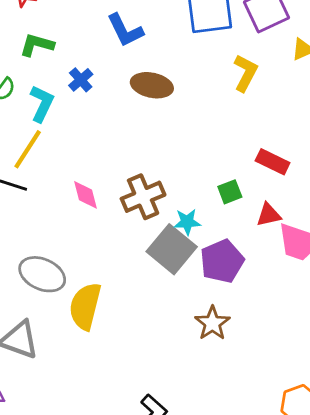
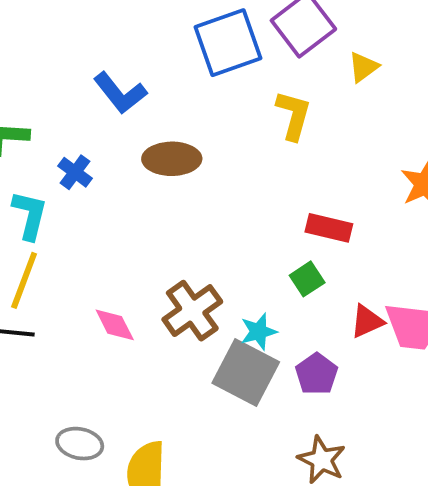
red rectangle: (273, 162) -> (329, 228), moved
red triangle: (269, 215) -> (367, 321), moved
purple pentagon: (222, 261) -> (317, 374), size x0.7
gray ellipse: (42, 274) -> (80, 444), size x0.7

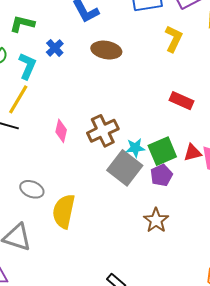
green square: (307, 279) -> (162, 151), moved, size x1.6
pink diamond: (115, 325) -> (61, 131), turned 30

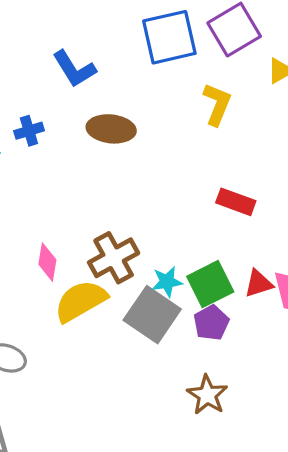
blue cross: (55, 48) -> (29, 131), turned 30
yellow semicircle: (64, 211) -> (81, 301), moved, turned 52

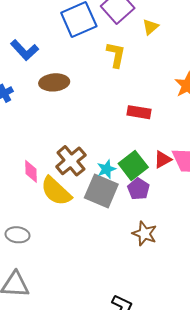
yellow semicircle: (81, 301) -> (56, 191), turned -96

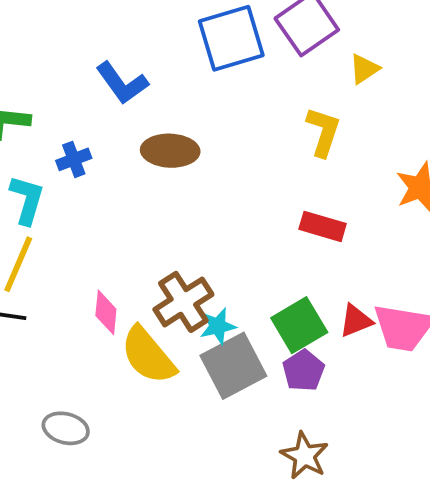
yellow L-shape: (116, 55) -> (323, 132), moved
cyan star: (106, 169) -> (218, 326), moved
gray square: (101, 191) -> (233, 366), turned 32

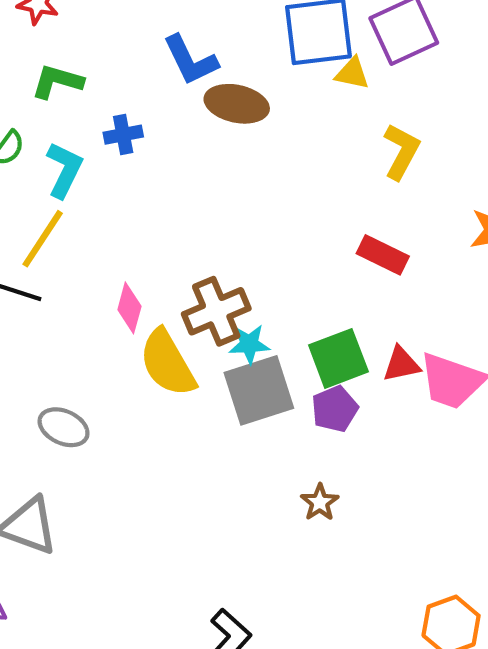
yellow triangle: (364, 69) -> (352, 73), moved, turned 36
brown ellipse: (170, 151) -> (237, 104), moved
brown star: (305, 456) -> (320, 502), size x0.7

